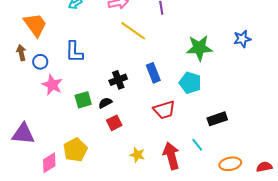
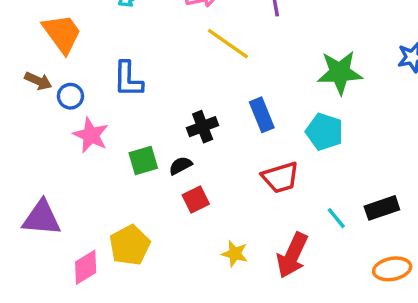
brown arrow: (21, 53) -> (38, 81), turned 126
black rectangle: (217, 119) -> (382, 208), moved
cyan line: (197, 145) -> (336, 218), moved
red arrow: (171, 156) -> (292, 255), turned -140

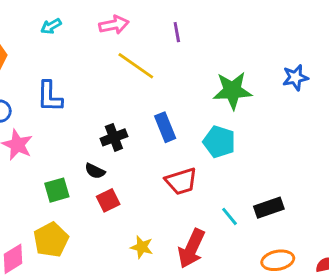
green square: (143, 161) -> (57, 190), moved
black semicircle: (181, 166) -> (95, 171), turned -126

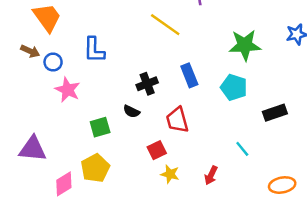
red trapezoid: (181, 181) -> (177, 120), moved, turned 92
red square: (108, 200) -> (157, 150), moved
black rectangle: (269, 208) -> (275, 113), moved
red arrow: (191, 249) -> (211, 175), size x0.6

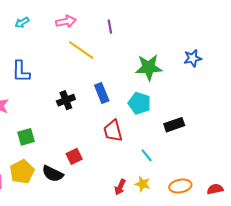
black semicircle: (131, 111) -> (53, 174), moved, size x1.5
red trapezoid: (177, 120) -> (113, 131), moved
yellow star: (170, 174) -> (143, 184), moved
red arrow: (211, 175) -> (120, 187), moved

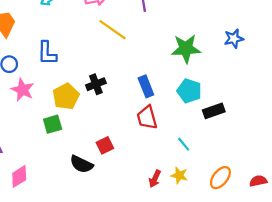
blue rectangle: (102, 93) -> (146, 86), moved
cyan pentagon: (139, 103) -> (189, 91), moved
yellow pentagon: (22, 172) -> (66, 96), moved
orange ellipse: (180, 186) -> (220, 178), turned -40

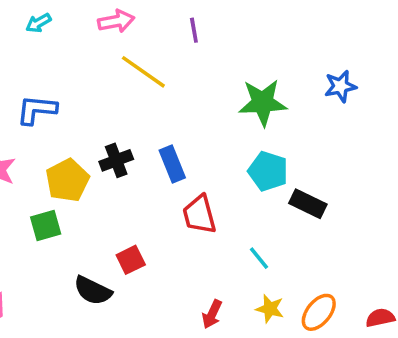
blue L-shape: (47, 53) -> (37, 110), turned 95
blue rectangle: (146, 86) -> (172, 164), moved
black rectangle: (214, 111) -> (308, 204), turned 45
yellow star: (179, 175) -> (270, 309), moved

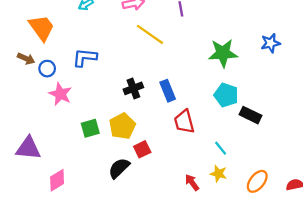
yellow pentagon: (67, 180) -> (122, 126), moved
black semicircle: (93, 291) -> (119, 168), turned 110
yellow star: (270, 309) -> (219, 174), moved
red arrow: (212, 314) -> (192, 182), turned 119

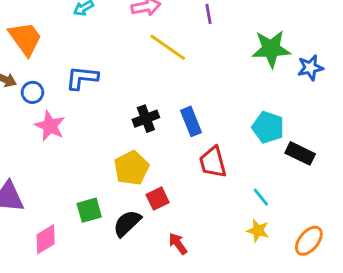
blue star: (270, 43) -> (310, 68), moved
green star: (223, 53) -> (271, 49), moved
green square: (90, 128) -> (89, 210), moved
red arrow: (192, 182) -> (178, 244), moved

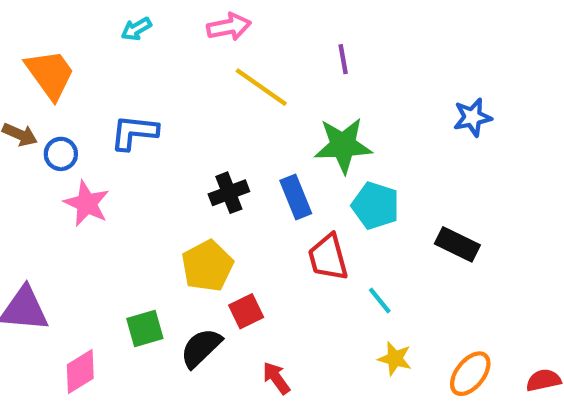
purple line: (208, 14) -> (343, 59), moved
green star: (271, 49) -> (343, 145), moved
cyan pentagon: (268, 127) -> (375, 206), moved
cyan line: (261, 197) -> (380, 300), moved

